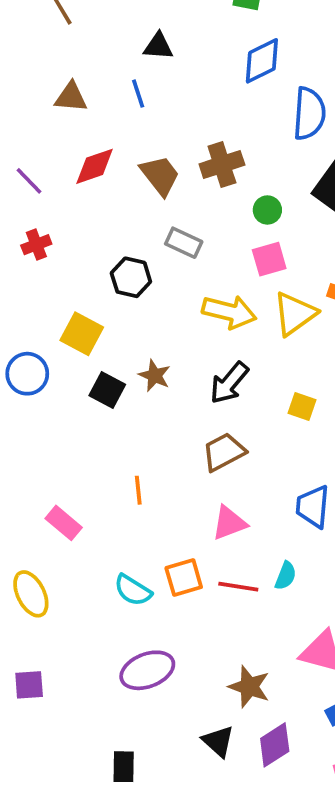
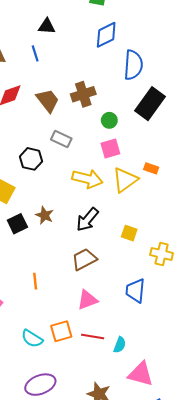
black square: (107, 390) -> (17, 224), turned 36
cyan semicircle: (286, 576) -> (120, 345), moved

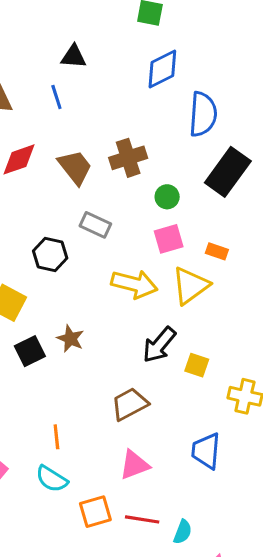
orange rectangle: (151, 168) -> (217, 251), moved
black arrow: (87, 220) -> (159, 345), moved
cyan semicircle: (32, 339) -> (52, 479), moved

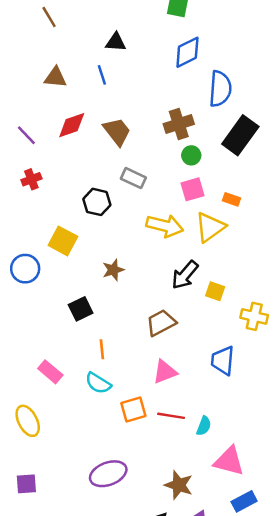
brown cross: (128, 158) -> (179, 124), moved
brown star: (70, 339) -> (113, 270), turned 30
black square: (30, 351) -> (81, 309), moved

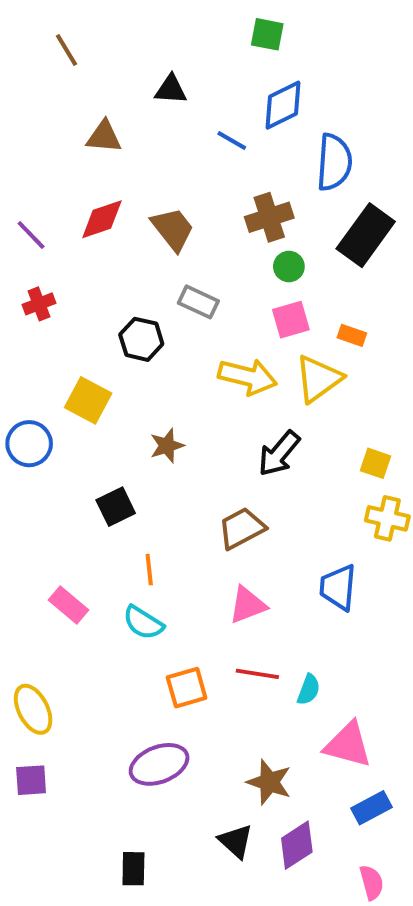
blue line: (102, 75) -> (232, 141), moved, turned -42
brown triangle: (55, 77) -> (104, 137), moved
yellow square: (215, 291) -> (375, 463), moved
orange square: (133, 410) -> (187, 688), moved
yellow ellipse: (28, 421) -> (33, 709), moved

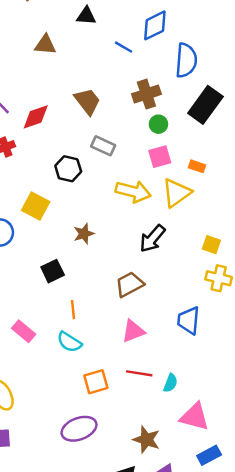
red diamond: (102, 219) -> (36, 117), moved

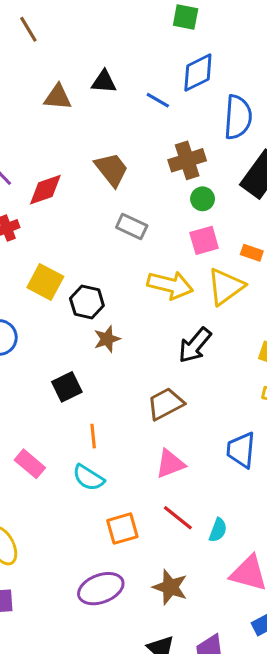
black triangle: (86, 16) -> (104, 82), moved
black hexagon: (68, 169) -> (87, 302), moved
yellow square: (36, 206) -> (45, 282), moved
red line: (139, 373) -> (178, 518), turned 30
brown star: (146, 440) -> (170, 587), moved

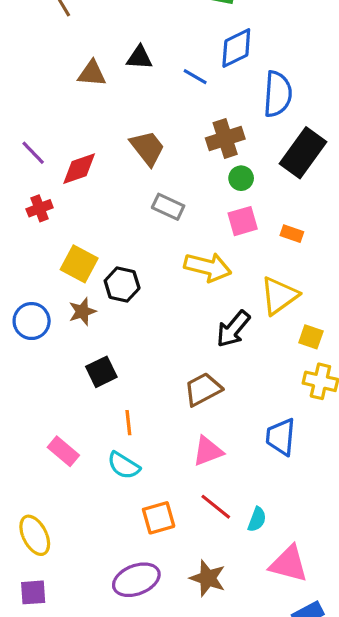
yellow triangle: (226, 287) -> (279, 296), moved
brown star: (107, 339) -> (82, 311), moved

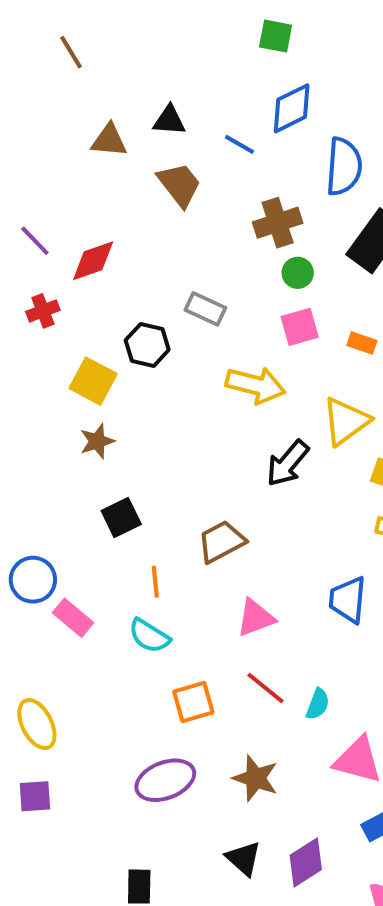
brown trapezoid: (147, 148) -> (179, 185), moved
black hexagon: (122, 285) -> (147, 345), moved
blue circle: (32, 321) -> (33, 580), moved
brown trapezoid: (203, 389) -> (221, 542), moved

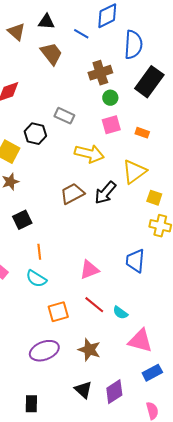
brown triangle: (109, 140) -> (16, 32), turned 36
brown trapezoid: (221, 542) -> (72, 194), moved
cyan semicircle: (318, 704) -> (120, 313), turned 105

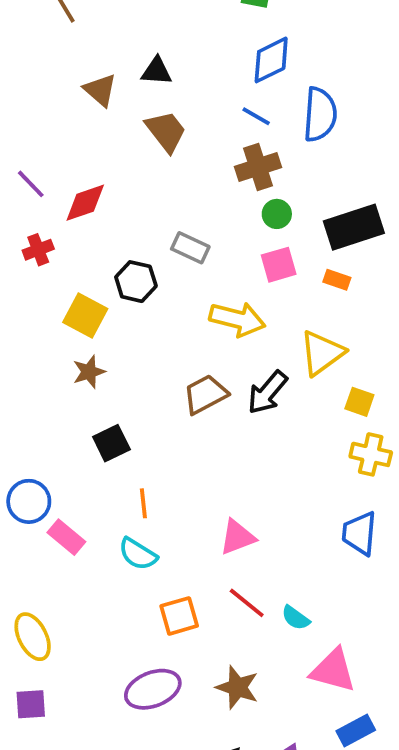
blue line: (81, 34) -> (256, 116), moved
black rectangle: (149, 82) -> (354, 227), moved, turned 36
blue trapezoid: (135, 261) -> (359, 533), moved

